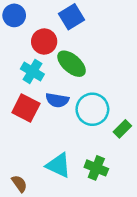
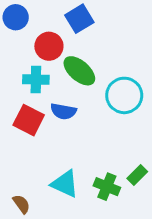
cyan cross: (32, 71) -> (36, 79), turned -30
cyan circle: (92, 109) -> (124, 95), moved
green rectangle: (122, 129) -> (137, 175), moved

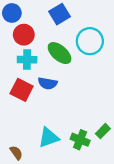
red circle: (49, 46) -> (24, 35), moved
cyan circle: (124, 95) -> (90, 41), moved
cyan triangle: (65, 184) -> (49, 138), turned -45

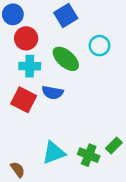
cyan circle: (90, 41) -> (99, 46), size x0.7

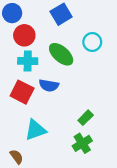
green rectangle: (114, 145) -> (86, 118), moved
cyan triangle: (54, 153) -> (35, 130), moved
green cross: (89, 155) -> (82, 143), turned 36

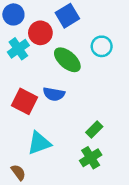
red circle: (24, 35) -> (40, 33), moved
cyan cross: (28, 61) -> (18, 49), moved, turned -36

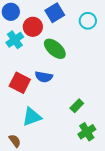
cyan circle: (102, 46) -> (88, 21), moved
green cross: (91, 158) -> (87, 132), moved

